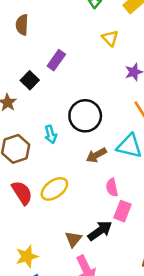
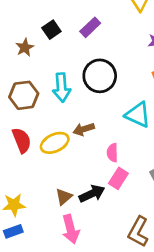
purple rectangle: (56, 60) -> (90, 27), moved
cyan arrow: (51, 134) -> (62, 88), size x1.5
brown arrow: (96, 155) -> (84, 129), moved

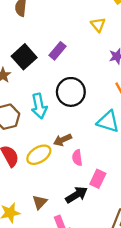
black square: (51, 30) -> (24, 57), size x1.5
pink semicircle: (112, 153) -> (77, 158), moved
brown triangle: (64, 197) -> (40, 202), moved

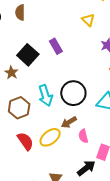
purple rectangle: (57, 51) -> (56, 46), turned -63
black circle: (71, 92) -> (73, 93), moved

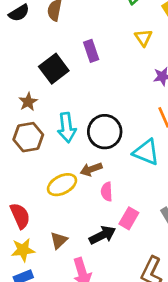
purple rectangle: (56, 46) -> (91, 51), moved
brown star: (11, 73) -> (28, 102), moved
red semicircle: (25, 141) -> (20, 216), moved

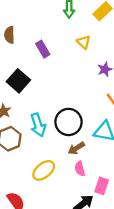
purple rectangle: (91, 51) -> (43, 49), moved
brown arrow: (91, 169) -> (76, 148), moved

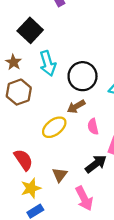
cyan arrow: (38, 125) -> (48, 63), moved
brown arrow: (76, 148) -> (76, 107), moved

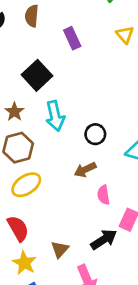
black circle: (83, 76) -> (95, 134), size x0.6
yellow ellipse: (54, 127) -> (26, 185), moved
yellow star: (31, 188) -> (24, 263), turned -30

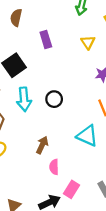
black circle: (95, 134) -> (54, 99), moved
brown arrow: (85, 170) -> (42, 145), turned 133

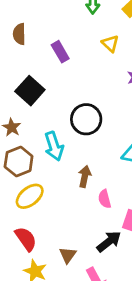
cyan arrow: (24, 99) -> (54, 146), moved
black circle: (54, 99) -> (86, 119), size x1.5

